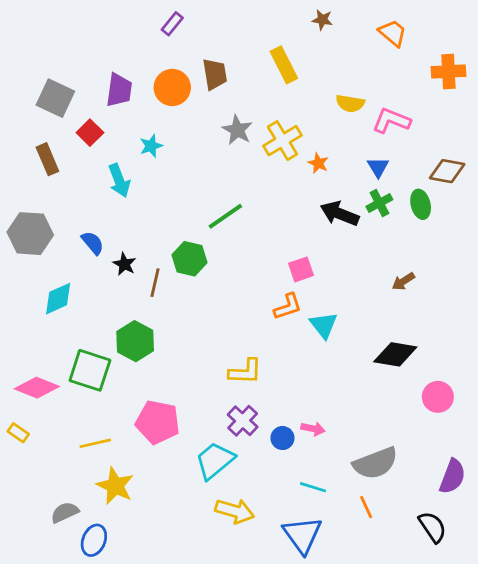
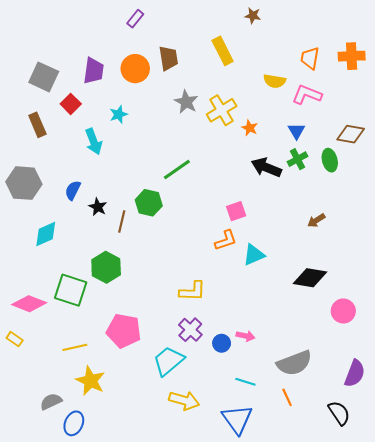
orange trapezoid: (393, 33) -> (310, 58), moved, turned -120
blue semicircle: (93, 243) -> (73, 190), turned -114
cyan triangle: (324, 325) -> (254, 255), turned 45

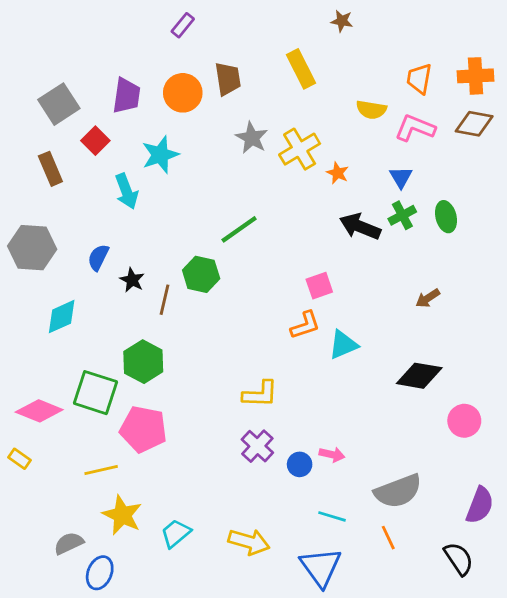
gray square: (44, 77) -> (59, 104), turned 32
cyan star: (119, 114) -> (160, 155), size x1.5
brown diamond: (351, 134) -> (474, 124), moved
pink pentagon: (124, 331) -> (143, 429), moved
cyan trapezoid: (169, 361) -> (176, 533), moved, size x0.7

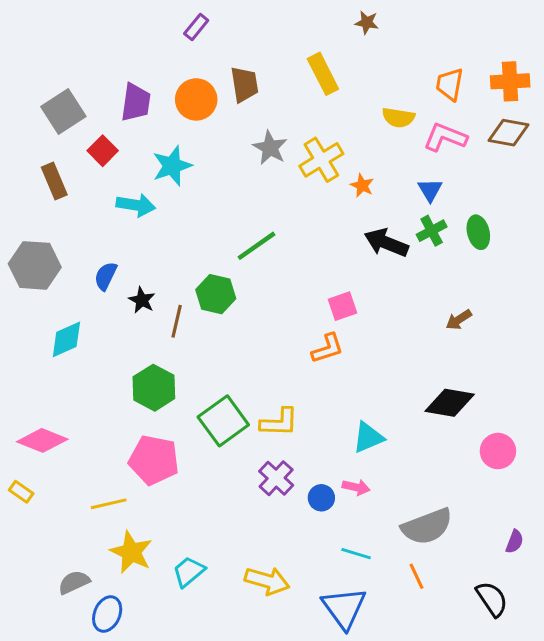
cyan arrow: (126, 191) -> (136, 205), turned -60
cyan triangle: (343, 345) -> (368, 437), moved
green square: (95, 393) -> (223, 421), moved, turned 36
purple semicircle: (480, 505) -> (515, 542), size x0.6

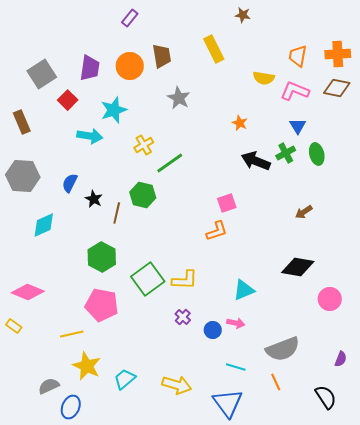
yellow cross: (321, 160) -> (144, 145), moved, size x0.7
brown rectangle: (54, 181) -> (22, 122), moved
blue triangle: (430, 190) -> (298, 126), moved
purple cross: (276, 478) -> (183, 317), size x0.7

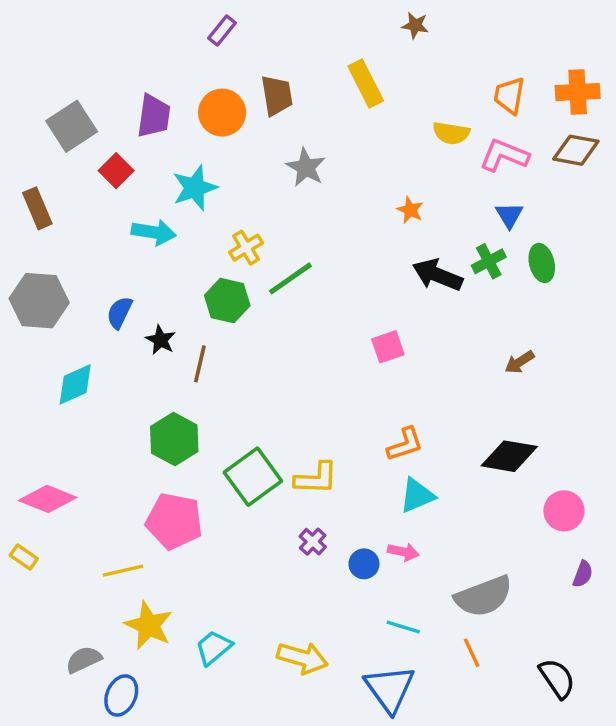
green hexagon: (143, 195) -> (227, 301), moved
orange L-shape: (217, 231) -> (405, 444), moved
purple semicircle: (341, 359) -> (583, 574), moved

